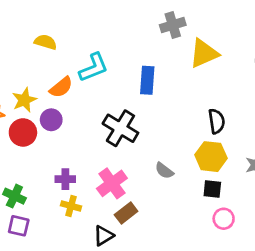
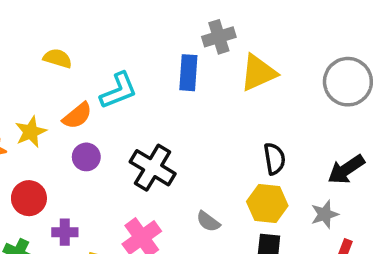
blue rectangle: (147, 80) -> (188, 73), moved
purple circle: (51, 120) -> (86, 157), moved
red circle: (23, 132) -> (29, 198), moved
purple cross: (65, 179) -> (65, 232), moved

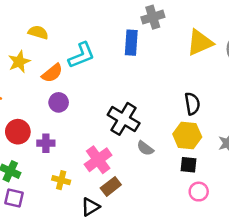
yellow triangle: (258, 73) -> (200, 43), moved
yellow star: (31, 132) -> (19, 62), moved
black cross: (153, 168) -> (124, 119), moved
purple cross: (65, 232) -> (46, 143), moved

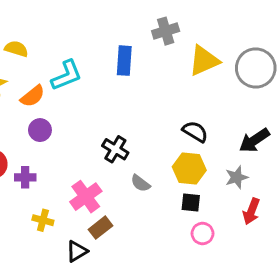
gray cross: (153, 17) -> (166, 31), moved
black semicircle: (192, 104) -> (195, 132), turned -50
black cross: (124, 119) -> (115, 149), size x0.7

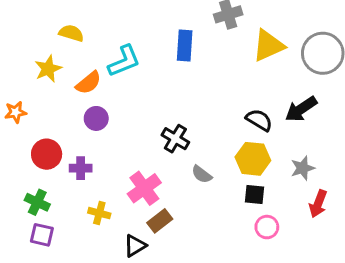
black arrow: (254, 140) -> (301, 109), moved

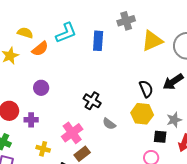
cyan L-shape: (124, 61) -> (66, 33), moved
orange semicircle: (88, 83) -> (40, 49), moved
black semicircle: (259, 120) -> (146, 89), turned 36
black square: (254, 194) -> (160, 137), moved

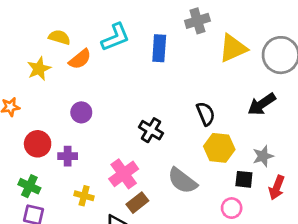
black semicircle: (146, 89) -> (206, 114), moved
gray semicircle: (109, 124) -> (182, 181), moved, size x1.6

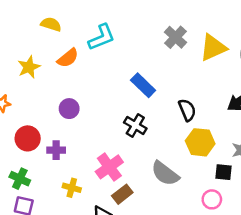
gray cross: (197, 21) -> (176, 37), moved, turned -30
yellow semicircle: (59, 37) -> (51, 24), moved
blue rectangle: (159, 48) -> (143, 85), moved, turned -50

